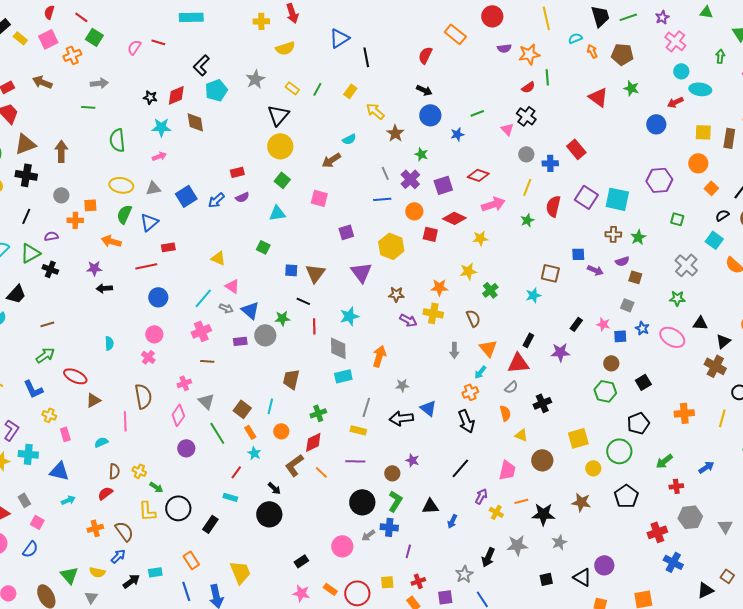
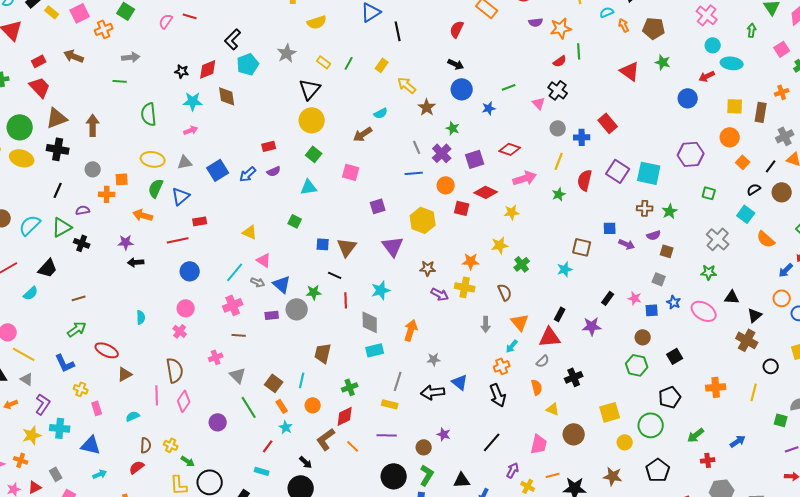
pink diamond: (178, 415) -> (184, 401), moved

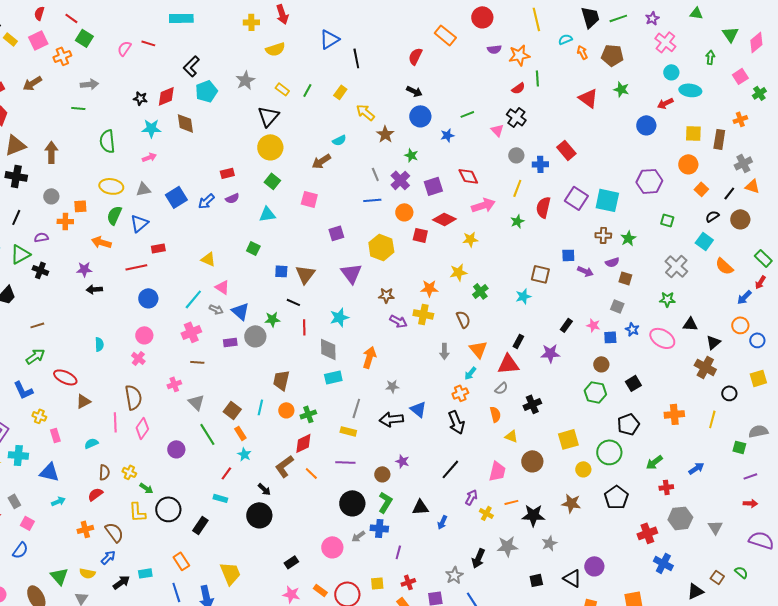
brown arrow: (74, 56) -> (32, 83), turned -54
red diamond: (510, 149) -> (468, 176), turned 45
orange circle: (313, 405) -> (286, 410), moved

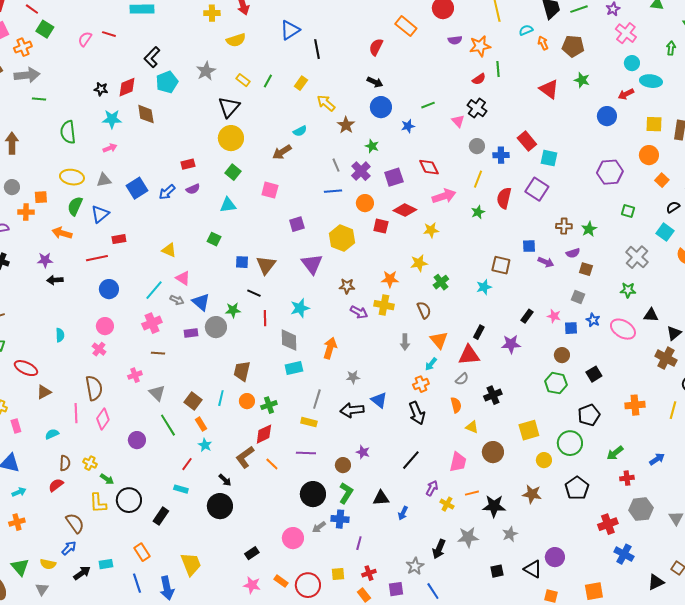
gray arrow: (89, 84) -> (27, 75), moved, size x1.4
cyan square: (607, 200) -> (549, 158), moved, size x0.7
orange cross: (85, 529) -> (17, 522), moved

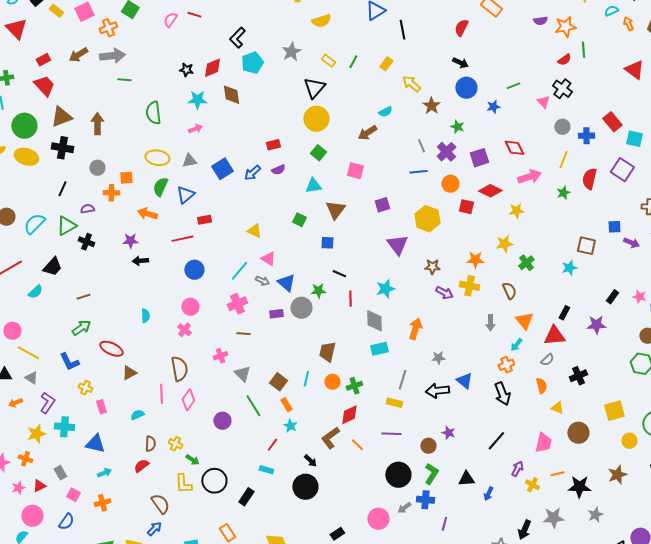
brown triangle: (266, 265) -> (335, 210), moved
brown star: (532, 494) -> (617, 475), turned -30

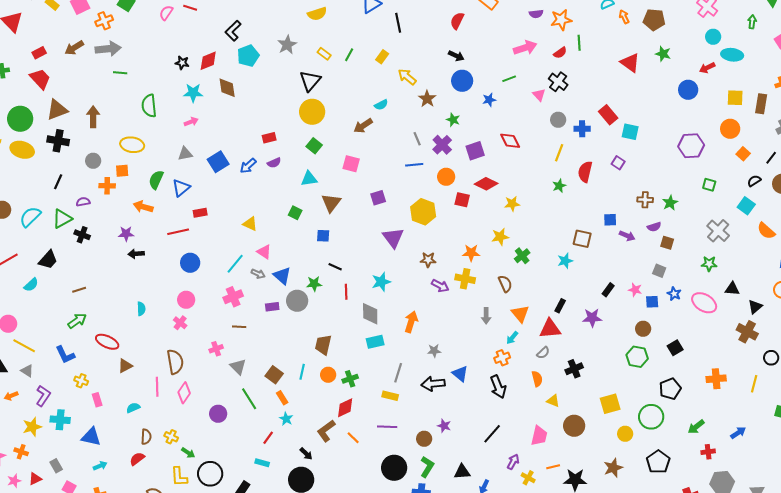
yellow ellipse: (157, 158) -> (132, 145), moved
purple square: (622, 170) -> (618, 163), size x0.6
pink arrow: (529, 177) -> (525, 48), moved

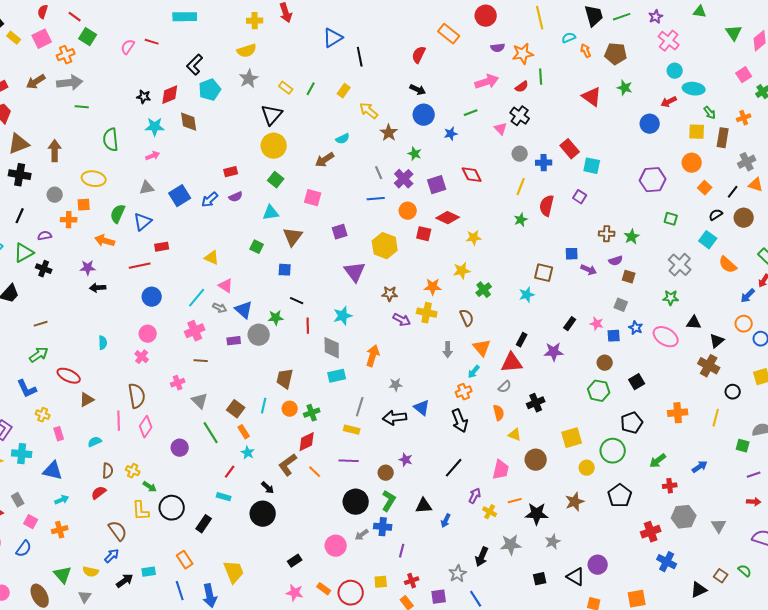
yellow semicircle: (317, 14) -> (247, 51), moved
green arrow: (752, 22) -> (710, 113), moved, turned 136

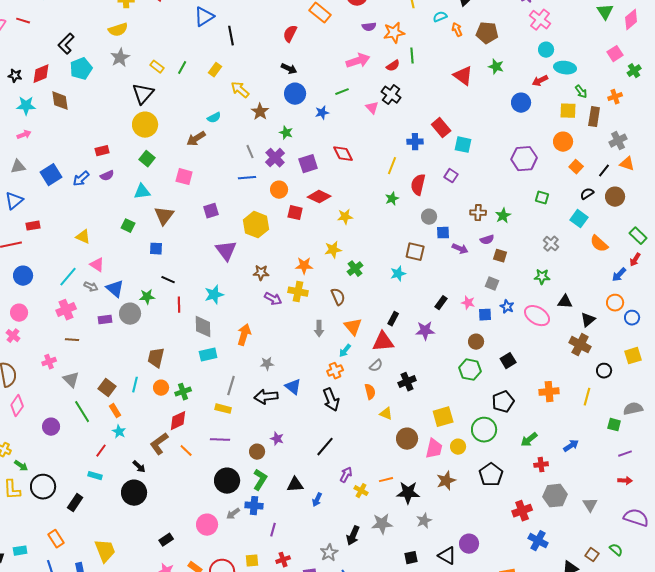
gray circle: (520, 154) -> (429, 217), moved
gray cross: (680, 265) -> (551, 244), size x0.7
pink trapezoid: (501, 470) -> (434, 449), moved

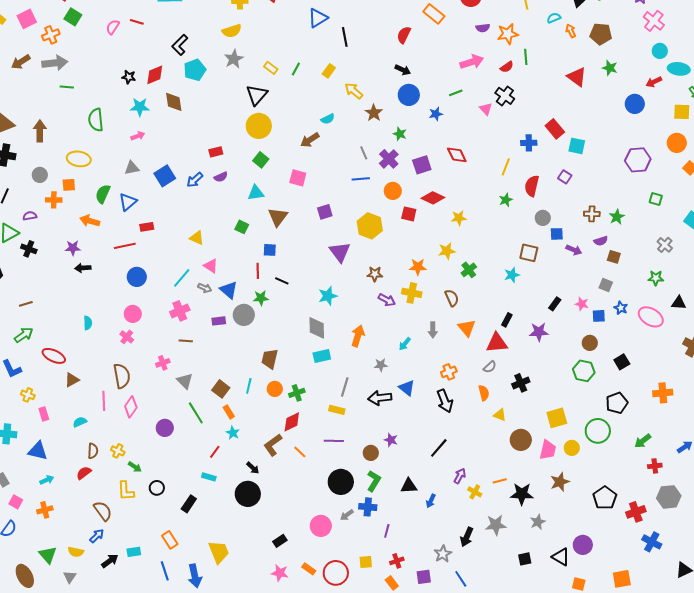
red line: (179, 305) -> (258, 271), moved
cyan arrow: (345, 351) -> (405, 344), moved
black pentagon: (491, 475) -> (605, 498), moved
black circle: (43, 487) -> (157, 488), size x0.6

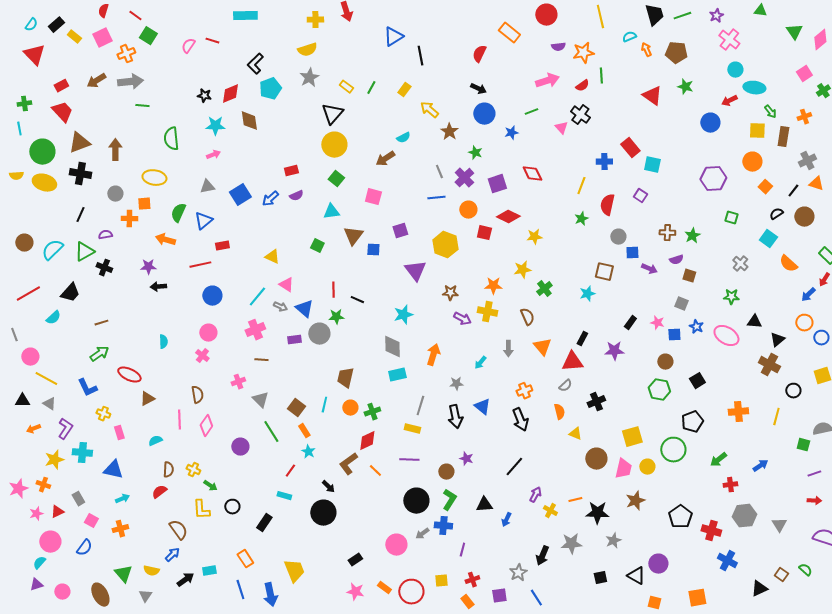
blue square: (270, 250) -> (373, 250), moved
brown semicircle: (122, 376) -> (197, 395), size x0.7
black arrow: (380, 398) -> (455, 417), turned -95
red cross: (636, 512) -> (711, 531), turned 36

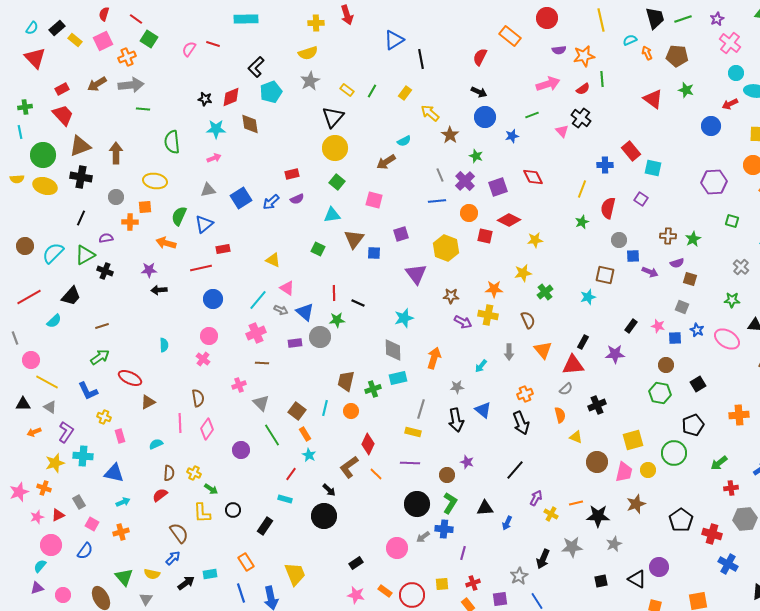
green cross: (372, 412) -> (373, 389), moved
red diamond: (367, 441) -> (368, 444), turned -40

